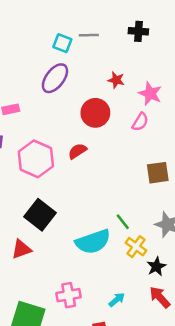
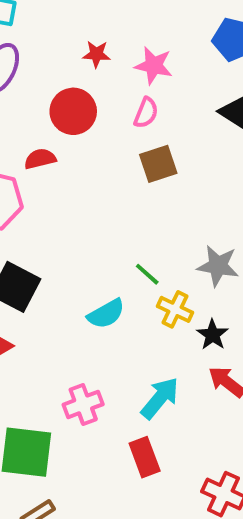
red semicircle: (77, 151) -> (40, 159), moved, turned 30
brown square: (158, 173) -> (158, 164), moved
cyan semicircle: (93, 242) -> (106, 314), size x0.7
cyan arrow: (117, 300) -> (160, 398), size x1.6

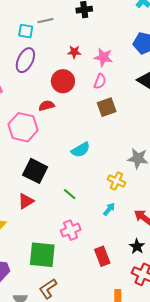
green line: (147, 274) -> (70, 194), moved
cyan semicircle: (106, 314) -> (81, 150), moved
black star: (213, 335) -> (137, 246), moved
cyan arrow: (160, 398) -> (109, 209), moved, size x0.6

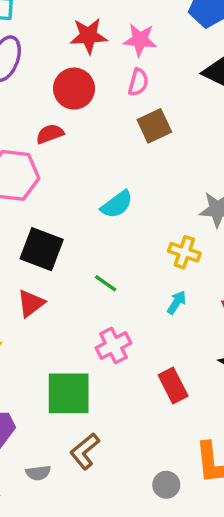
red star: (74, 52) -> (88, 36), size x1.5

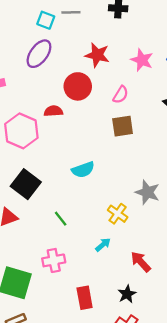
pink star: (140, 40) -> (142, 60), moved

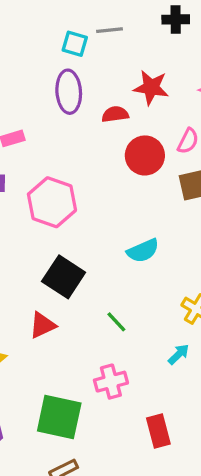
purple ellipse: (39, 54) -> (69, 92), turned -36
red circle: (78, 86) -> (145, 155), moved
red semicircle: (53, 111) -> (115, 114), moved

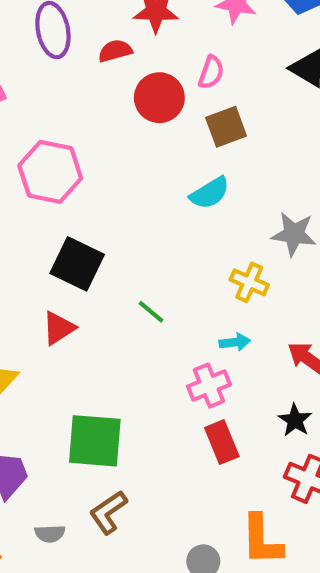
cyan semicircle: (143, 251) -> (210, 193), moved
cyan arrow: (179, 354) -> (235, 342), turned 45
pink cross: (111, 382) -> (209, 386), moved

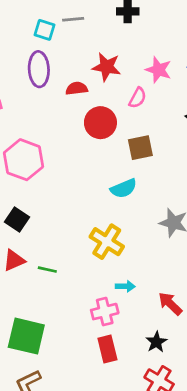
pink semicircle: (211, 72) -> (138, 98), moved
black square: (77, 264) -> (17, 220), moved, size x0.7
yellow cross: (249, 282) -> (107, 242), moved, size x1.4
green line: (151, 312) -> (47, 270), moved, turned -36

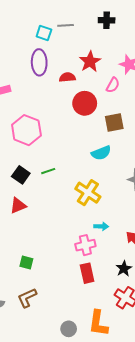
red star: (106, 67) -> (90, 62), turned 30
green line: (47, 270) -> (48, 171), moved, turned -32
green square: (26, 336) -> (26, 262), size x0.5

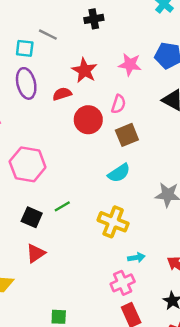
gray line: (66, 25) -> (48, 35), turned 42
pink semicircle: (113, 85) -> (119, 104), moved

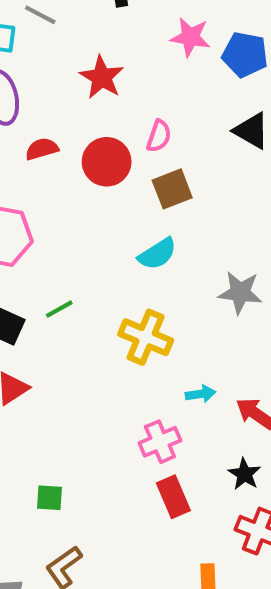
pink star: (130, 65) -> (190, 37), moved
red semicircle: (62, 94) -> (42, 149), moved
cyan arrow: (136, 258) -> (201, 394), moved

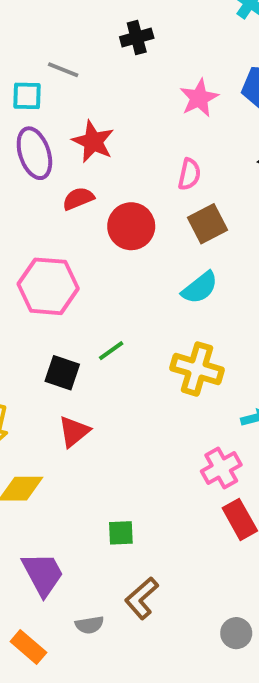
pink star: (190, 37) -> (199, 98), moved, turned -30
red star: (102, 77) -> (93, 142), moved
red circle: (107, 162) -> (131, 226), moved

